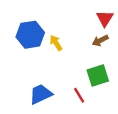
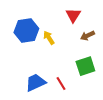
red triangle: (105, 18) -> (73, 15), moved
red line: (79, 95) -> (61, 83), moved

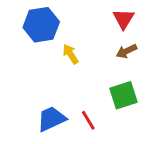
red triangle: (73, 15) -> (124, 19), moved
blue hexagon: (26, 30) -> (41, 25), moved

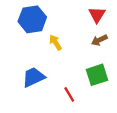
blue trapezoid: (51, 119) -> (33, 77), moved

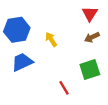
blue hexagon: (32, 19) -> (17, 30), moved
blue trapezoid: (33, 77) -> (22, 62), moved

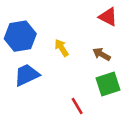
red triangle: (90, 14) -> (108, 17), turned -35
brown arrow: (92, 37) -> (102, 54), moved, turned 56

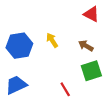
blue hexagon: (20, 36) -> (19, 46), moved
blue trapezoid: (27, 75) -> (16, 85), moved

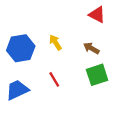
red line: (65, 89) -> (54, 79), moved

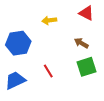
yellow arrow: (55, 42) -> (49, 20), moved, turned -64

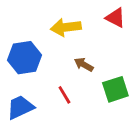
yellow arrow: (49, 20) -> (66, 27), size x1.5
brown arrow: (81, 43) -> (84, 65), moved

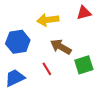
red triangle: (115, 18) -> (84, 13), turned -42
brown arrow: (84, 65) -> (61, 47), size x1.5

